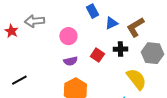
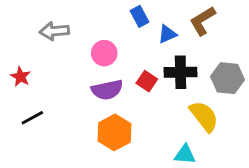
brown L-shape: (135, 27) -> (203, 21), moved
red star: (11, 31) -> (21, 77), moved
black cross: (120, 49) -> (181, 72), size x1.5
purple semicircle: (70, 61) -> (107, 90), size x1.5

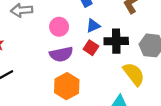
blue triangle: (167, 34) -> (93, 26), moved

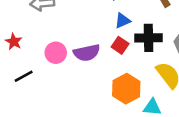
pink circle: (59, 27) -> (56, 53), moved
orange hexagon: (67, 86) -> (126, 89), moved

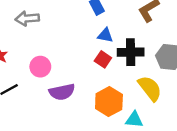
blue triangle: (123, 21) -> (105, 35), turned 35
purple semicircle: (87, 53) -> (62, 92), moved

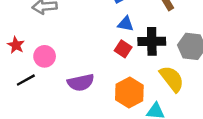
pink circle: (40, 67) -> (45, 56), moved

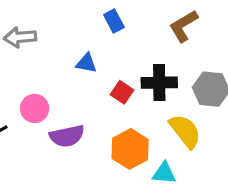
blue triangle: (126, 24) -> (86, 63), moved
pink circle: (45, 56) -> (35, 108), moved

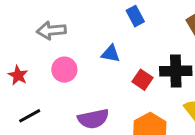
pink circle: (35, 108) -> (64, 70), moved

